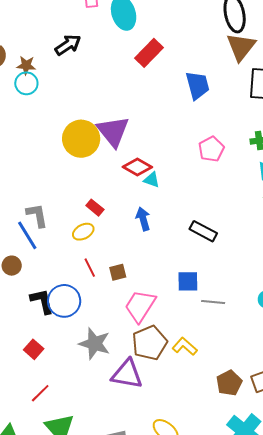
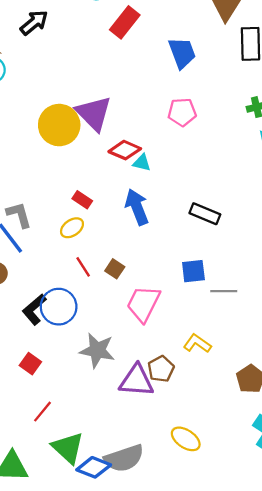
pink pentagon: (211, 149) -> (182, 112), moved, turned 30
blue arrow: (143, 219) -> (137, 207), size x1.4
brown square: (118, 272) -> (115, 269), turned -36
black L-shape: (42, 301) -> (34, 309), turned -112
brown pentagon: (150, 343) -> (161, 369), moved, size x0.7

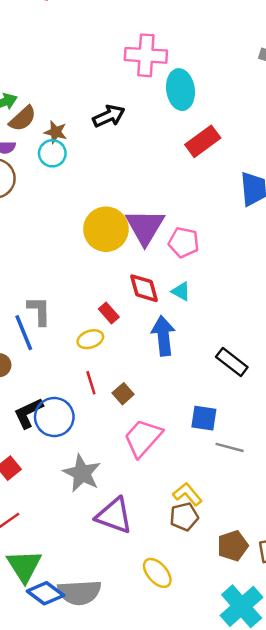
pink pentagon: (182, 112) -> (184, 242), moved
red diamond: (125, 150) -> (144, 288), moved, turned 36
brown pentagon: (161, 369) -> (184, 517), moved
yellow ellipse: (186, 439) -> (157, 573), moved

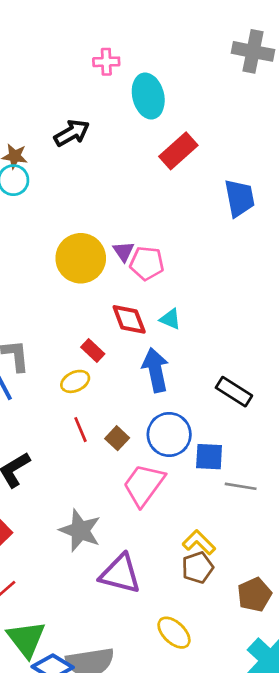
pink cross: (146, 55) -> (106, 62), size x0.6
purple triangle: (145, 227) -> (124, 251), size x0.5
pink pentagon: (184, 242) -> (147, 263), moved
blue circle: (54, 417) -> (169, 434), moved

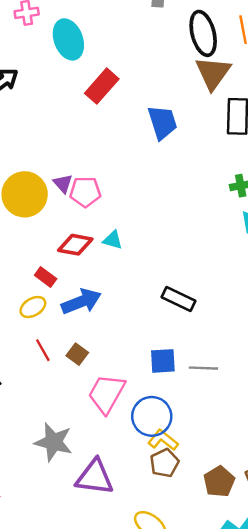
red diamond: (129, 319) -> (75, 245), turned -52
blue arrow: (155, 370) -> (81, 302), moved, turned 87
blue circle: (169, 434) -> (152, 416), moved
gray line: (241, 486) -> (203, 368), moved

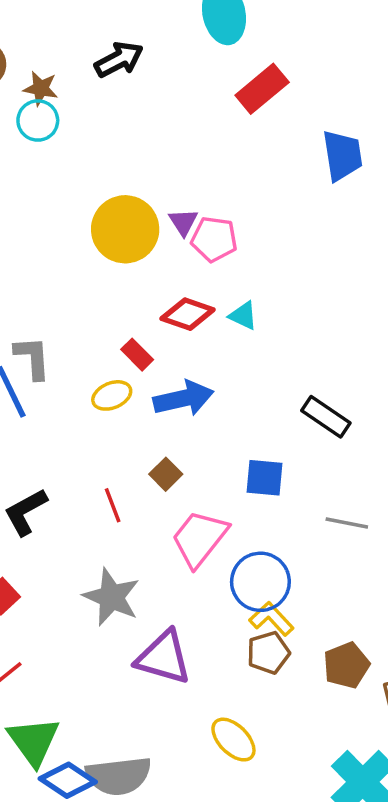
red line: (43, 350) -> (113, 505), moved
blue square: (163, 361) -> (264, 478), moved
brown pentagon: (219, 482) -> (346, 665), moved

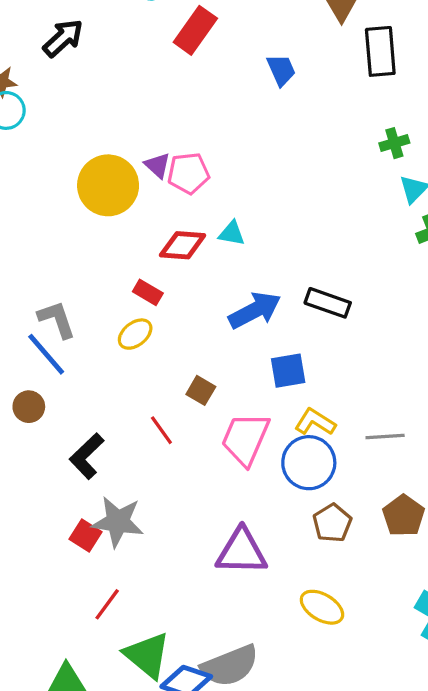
blue trapezoid: (342, 155) -> (281, 70), size x0.7
blue arrow: (184, 398) -> (255, 310), moved
gray line: (347, 523) -> (385, 436), moved
gray star: (111, 597) -> (118, 522), moved
yellow L-shape: (271, 619) -> (315, 422), moved

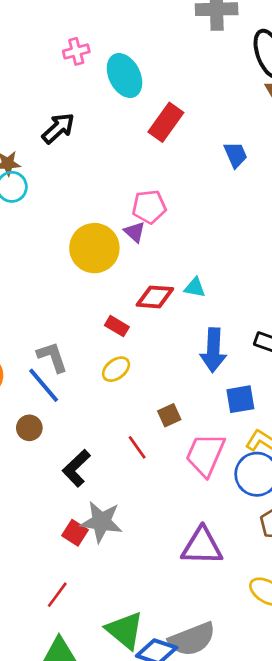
pink pentagon: (188, 173) -> (149, 207), moved
red rectangle: (148, 292) -> (117, 326), moved
blue arrow: (255, 310) -> (213, 350), turned 120
brown square: (201, 390) -> (169, 415), turned 35
red line: (107, 604) -> (57, 595), moved

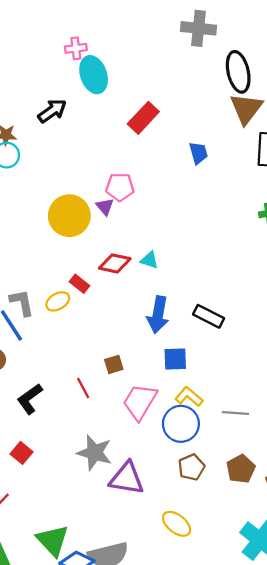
cyan ellipse: (124, 76) -> (94, 75), moved
yellow ellipse: (116, 369) -> (58, 301), moved
gray star: (101, 522) -> (94, 453), moved

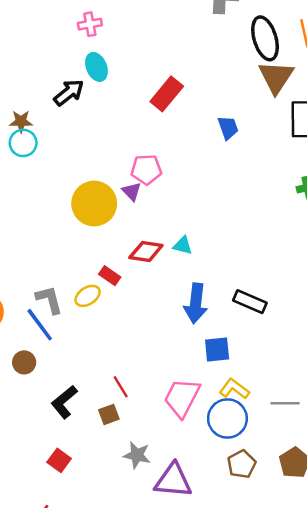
cyan ellipse: (94, 75) -> (96, 67), moved, size x0.7
brown square: (114, 364) -> (109, 414), moved
gray star: (94, 453) -> (137, 455), size x0.7

